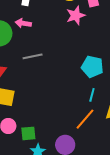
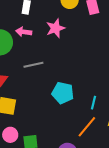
pink star: (76, 15) -> (55, 28), moved
cyan pentagon: (92, 67) -> (63, 93), moved

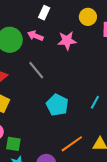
gray line: (33, 65) -> (36, 70), turned 48
cyan line: (93, 103) -> (95, 102), moved

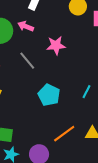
pink star: (67, 41) -> (56, 45), moved

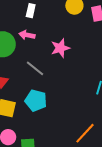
cyan pentagon: (49, 95) -> (36, 100), moved

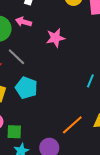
gray line: (35, 68) -> (16, 57), moved

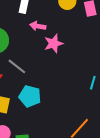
pink arrow: (23, 22) -> (38, 26), moved

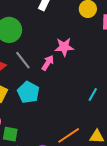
pink arrow: (38, 26) -> (48, 63), moved, turned 98

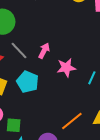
pink star: (64, 47) -> (66, 68), moved

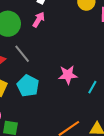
pink arrow: (44, 51) -> (39, 20), moved

